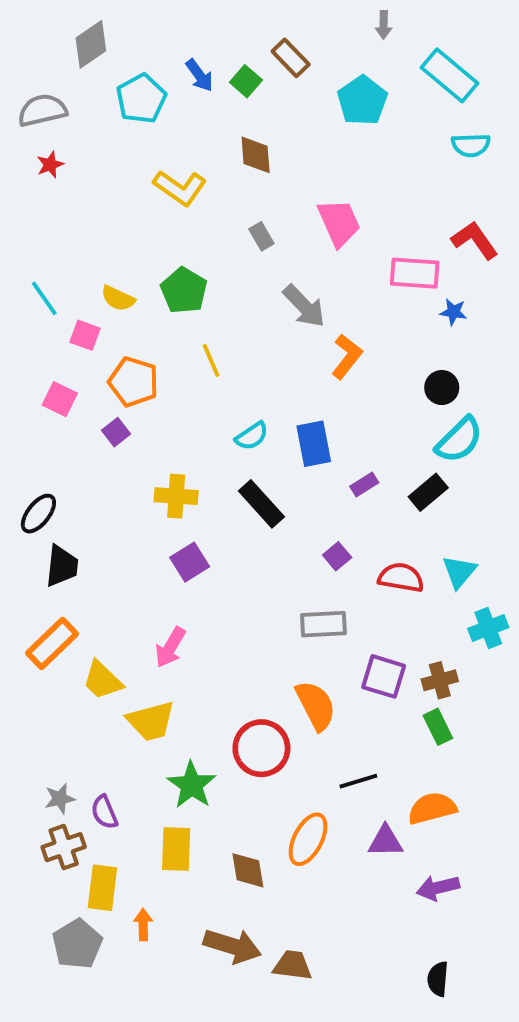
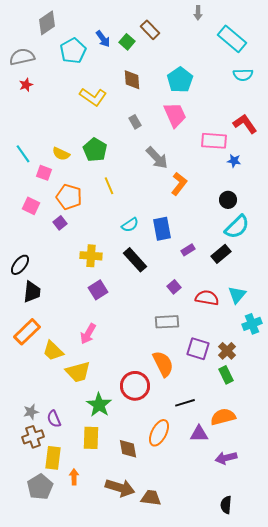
cyan pentagon: (362, 101) -> (180, 80), moved
brown cross: (440, 680) -> (227, 351), turned -30

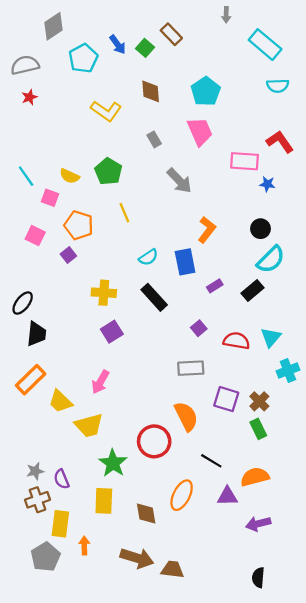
orange L-shape: (179, 184) -> (207, 230), moved
black line: (185, 403) -> (211, 461), turned 48

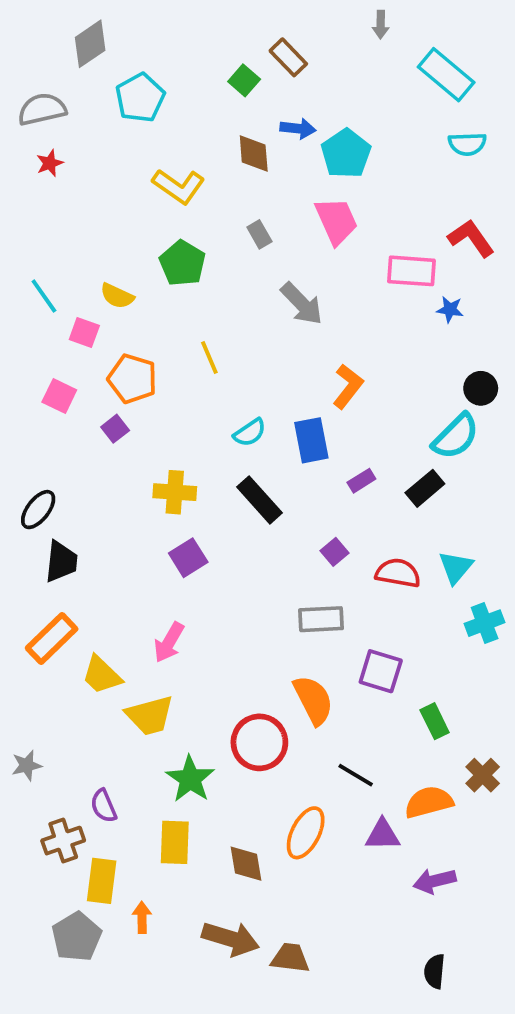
blue arrow: (118, 45) -> (298, 129), moved, turned -48
green pentagon: (108, 171) -> (182, 263), moved
black circle: (261, 229) -> (481, 388), moved
brown cross: (259, 401) -> (483, 775), moved
gray star: (35, 471) -> (27, 765), moved

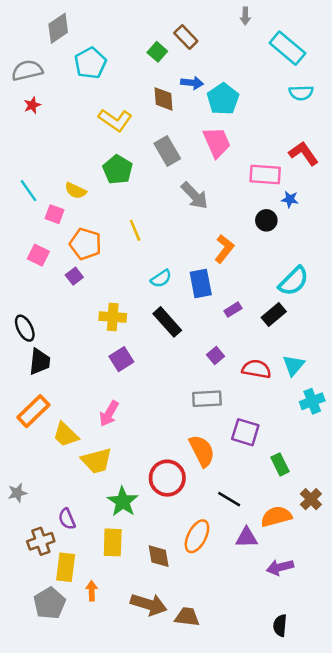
gray rectangle: (259, 234) -> (167, 151), size x1.6
black circle: (481, 388) -> (266, 220), moved
black ellipse: (38, 510) -> (25, 328), turned -65

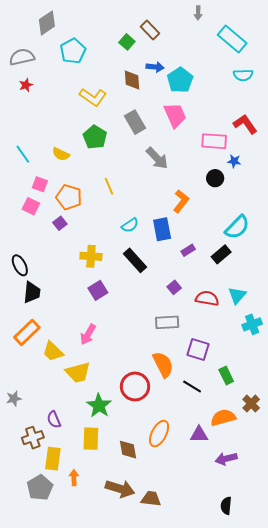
pink square: (54, 214) -> (40, 184), moved
black line: (229, 499) -> (192, 387), moved

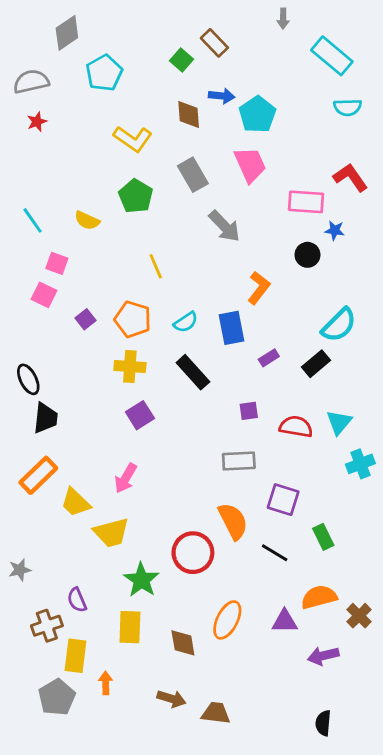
orange pentagon: (69, 197) -> (133, 319), moved
purple square: (174, 287) -> (249, 411), turned 32
brown cross: (251, 404) -> (359, 616), moved
brown arrow: (120, 489) -> (171, 699), size x0.7

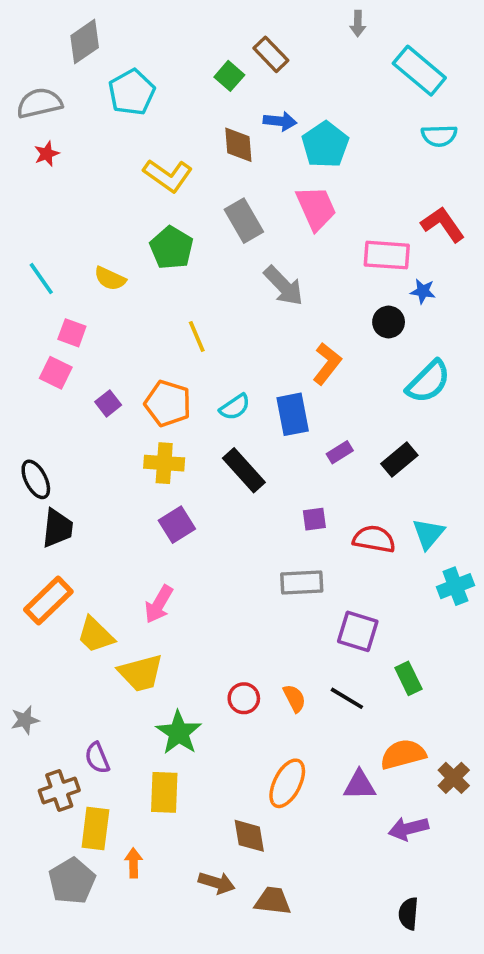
cyan semicircle: (339, 325) -> (428, 382), moved
orange semicircle: (233, 521) -> (294, 698), moved, size x0.6
red circle: (193, 553) -> (244, 698), size x0.6
brown diamond: (183, 643) -> (249, 836), moved

